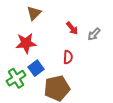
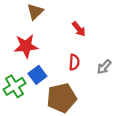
gray arrow: (94, 34) -> (104, 67), moved

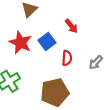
red star: (26, 46) -> (20, 43), turned 30
blue square: (37, 75) -> (47, 41), moved

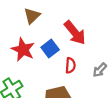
red arrow: (71, 26) -> (75, 33), size x1.6

